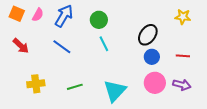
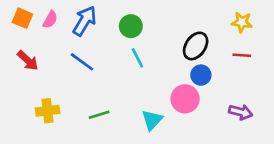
red line: (183, 56) -> (242, 55), moved
pink circle: (155, 83) -> (185, 99), moved
cyan triangle: (115, 91) -> (152, 120), size x0.7

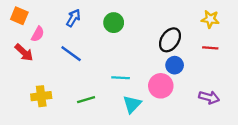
pink semicircle: (50, 20) -> (38, 34), moved
blue arrow: (85, 21) -> (73, 18), size x0.7
cyan line: (137, 58) -> (121, 78), moved, turned -60

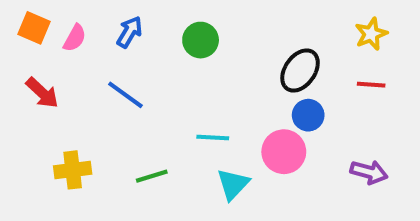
yellow star: (210, 19) -> (371, 34), turned -30
pink semicircle: (38, 34) -> (75, 38), moved

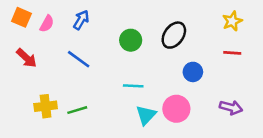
green circle: (201, 40) -> (131, 40), moved
black ellipse: (300, 71) -> (174, 35), moved
pink circle: (284, 152) -> (176, 109), moved
green line: (152, 176) -> (77, 110), moved

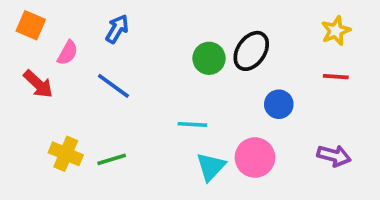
pink semicircle: (47, 24) -> (68, 53), moved
green circle: (131, 40) -> (209, 58), moved
yellow cross: (46, 106) -> (66, 154), turned 30

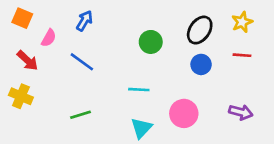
black ellipse: (251, 51) -> (200, 30), moved
blue circle: (279, 104) -> (201, 64), moved
yellow cross: (66, 154) -> (21, 96), moved
cyan triangle: (211, 167) -> (141, 128), moved

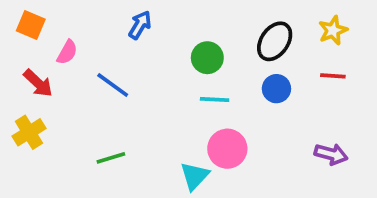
blue arrow: (84, 21) -> (140, 25), moved
cyan line: (139, 90) -> (215, 100), moved
yellow cross: (21, 96) -> (29, 132), turned 35
pink circle: (184, 113) -> (227, 149), moved

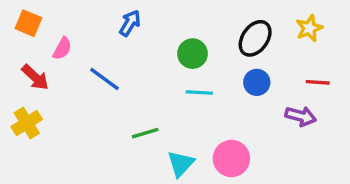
red line: (333, 76) -> (318, 82), moved
pink circle: (227, 149) -> (231, 158), moved
purple arrow: (331, 154) -> (301, 116), moved
green line: (111, 158) -> (145, 133), moved

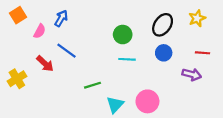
orange square: (28, 23) -> (18, 15), turned 35
blue arrow: (130, 23) -> (61, 18), moved
red arrow: (35, 77) -> (45, 64), moved

